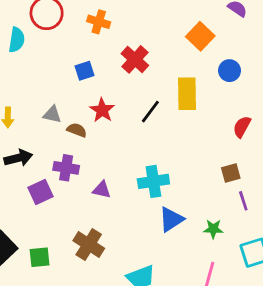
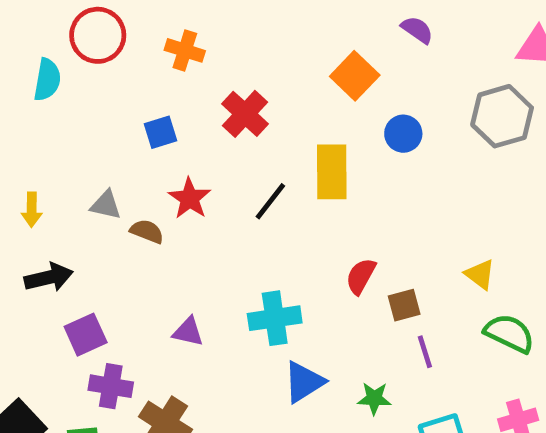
red semicircle: (242, 127) -> (361, 276), moved
purple cross: (66, 168) -> (111, 386), moved

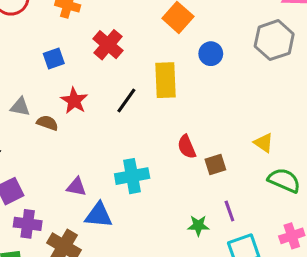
red semicircle: (361, 276) -> (187, 147), turned -50
purple line: (425, 352) -> (229, 211), moved
blue triangle: (304, 382) -> (99, 215), moved, turned 40

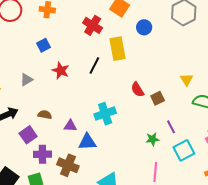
red cross: (108, 45) -> (93, 25), moved
gray triangle: (20, 107) -> (26, 80), turned -32
brown semicircle: (47, 123) -> (45, 115), moved
yellow triangle: (264, 143) -> (187, 80), turned 32

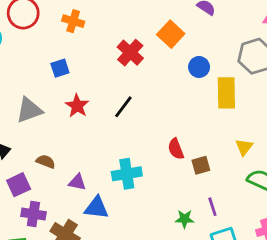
yellow rectangle: (117, 49) -> (226, 93), moved
gray triangle: (26, 80) -> (29, 110), size x1.5

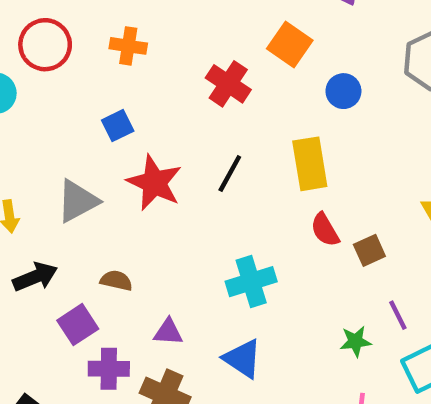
yellow rectangle: (226, 93) -> (310, 164), moved
red star: (77, 106) -> (154, 183), size x1.4
purple triangle: (77, 182) -> (168, 332), moved
blue triangle: (96, 208) -> (243, 359), moved, turned 35

